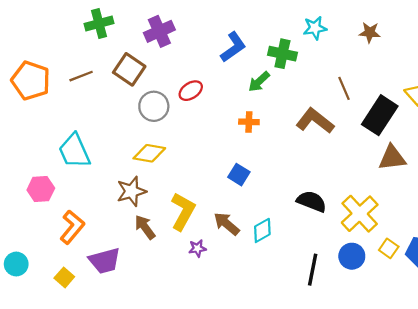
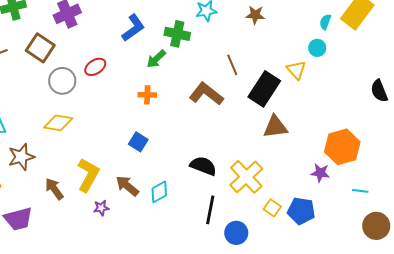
brown star: (131, 191) -> (21, 157), moved
blue circle: (352, 256) -> (236, 233), moved
black line: (313, 270) -> (210, 210), moved

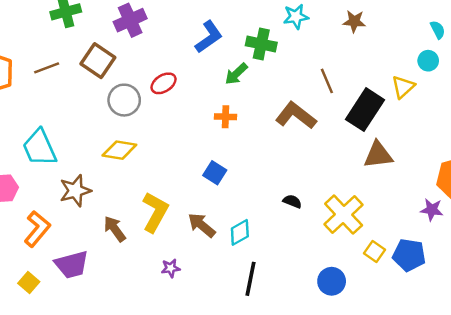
cyan semicircle: (325, 22) -> (438, 30), turned 133
yellow triangle: (296, 70) -> (403, 87), turned 30
black semicircle: (203, 166) -> (292, 201), size x0.6
purple star: (101, 208) -> (171, 268), moved
black line: (210, 210) -> (251, 279), moved

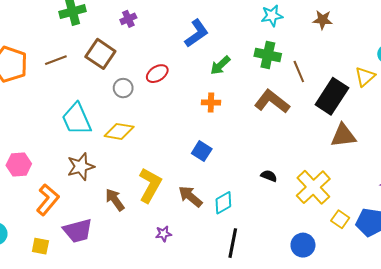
purple cross: (130, 20) -> (128, 19), size x0.6
green cross: (261, 44) -> (268, 55), moved
gray circle: (124, 100) -> (123, 88), size x0.7
cyan trapezoid: (40, 148) -> (77, 119), moved
yellow square: (29, 282) -> (40, 246), turned -30

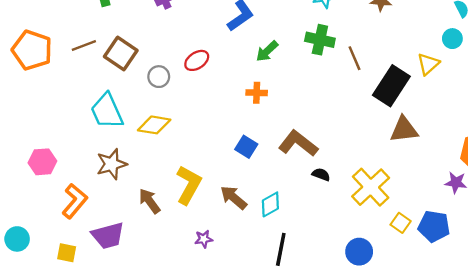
brown square: (100, 54) -> (121, 54), moved
brown L-shape: (272, 101) -> (298, 143), moved

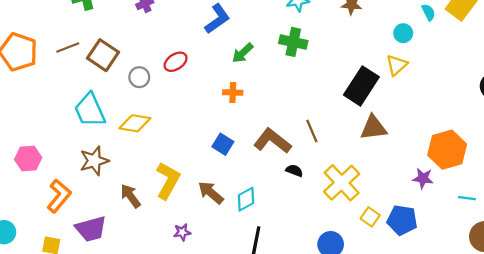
cyan circle: (452, 39) -> (403, 33), moved
brown line: (355, 58) -> (312, 131), moved

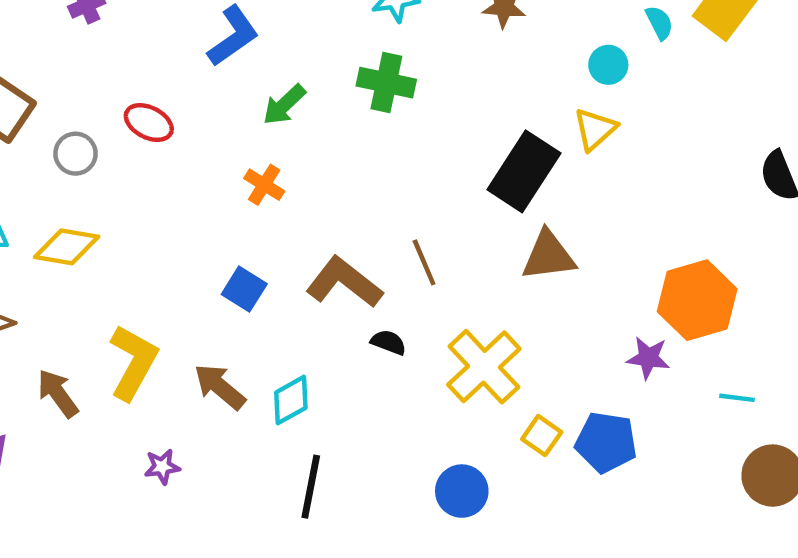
red ellipse: (176, 62) -> (149, 123), turned 60
orange cross: (233, 93) -> (264, 185), turned 30

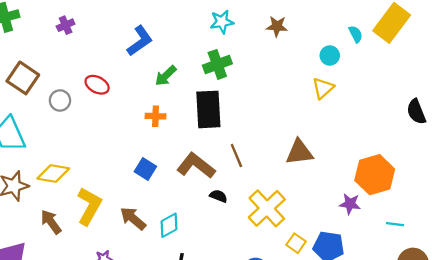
green cross: (386, 83) -> (217, 64), turned -32
black rectangle: (524, 171) -> (208, 109), moved, turned -36
orange cross: (264, 185) -> (156, 116), turned -30
yellow diamond: (67, 247) -> (53, 174), moved

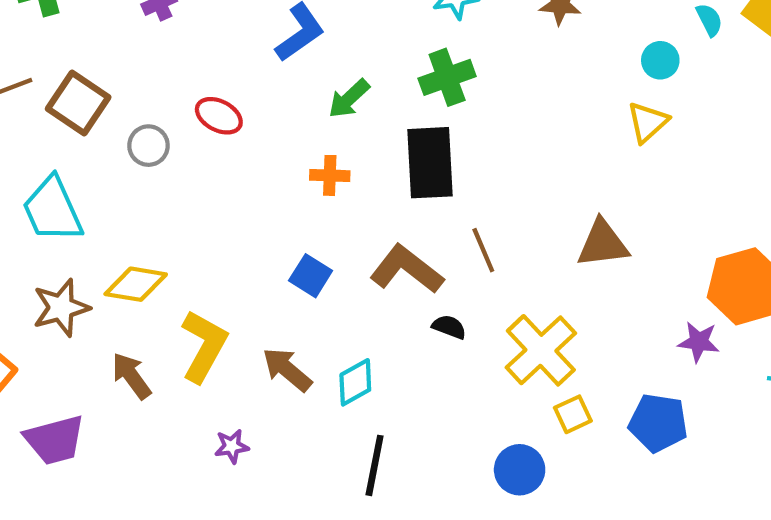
yellow square: (296, 243) -> (573, 414), moved, turned 30

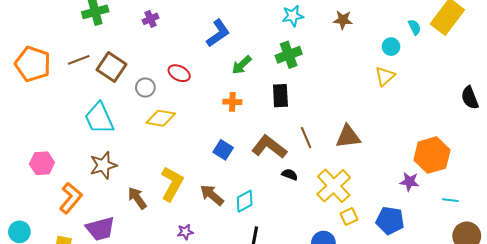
black rectangle: (430, 163) -> (280, 96), size x0.7
brown triangle: (603, 244) -> (348, 137), moved
yellow diamond: (136, 284) -> (161, 118), moved

